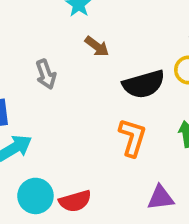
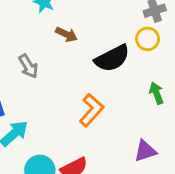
orange L-shape: (132, 137) -> (91, 110), moved, turned 36

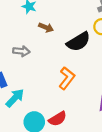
gray arrow: (28, 66) -> (21, 51), turned -49

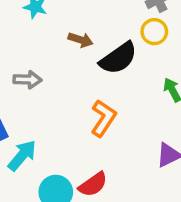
brown arrow: (46, 27) -> (81, 40), moved

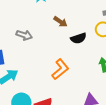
black semicircle: (118, 58) -> (78, 38), size x0.7

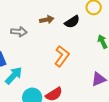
brown arrow: (60, 22) -> (47, 20), moved, turned -32

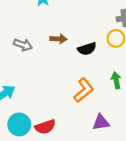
orange L-shape: (62, 56) -> (84, 90), moved

